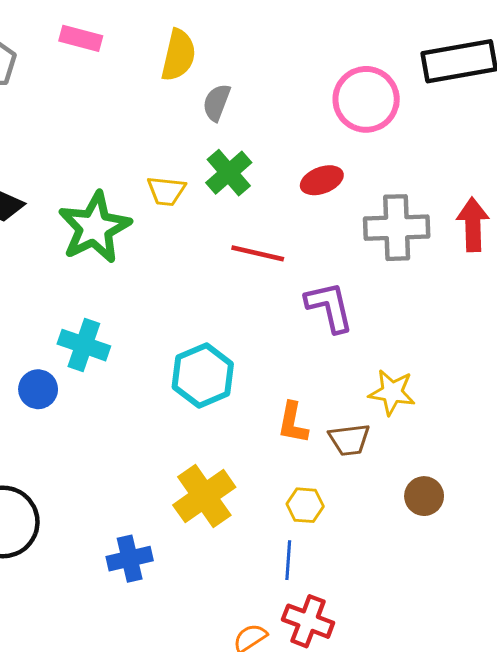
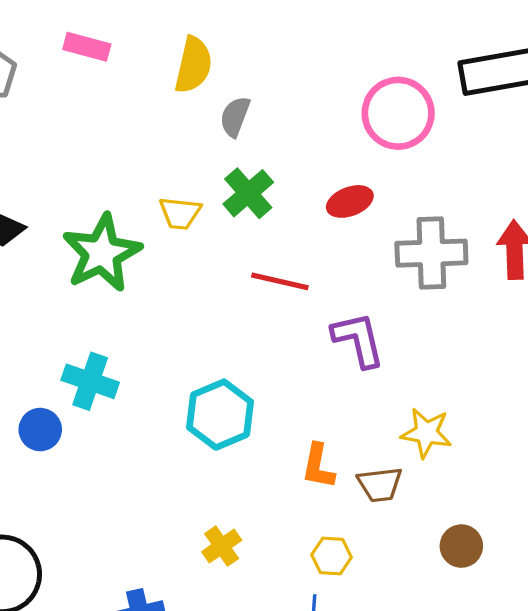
yellow cross: (204, 496) -> (222, 546), size x0.6

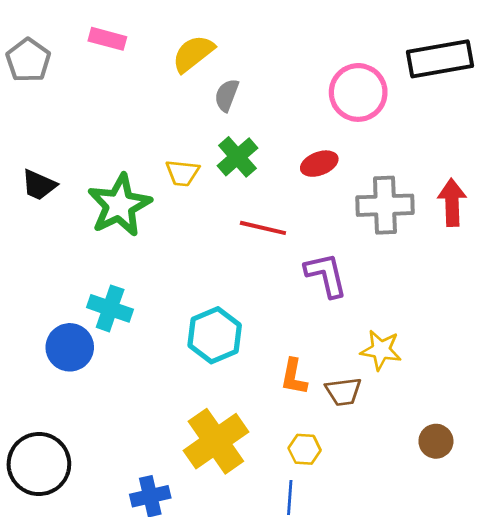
yellow semicircle: (193, 65) -> (193, 54), turned -141
blue circle: (40, 430) -> (70, 347), size x1.4
yellow cross: (222, 546) -> (216, 441), size x2.0
brown circle: (461, 546) -> (436, 441), moved

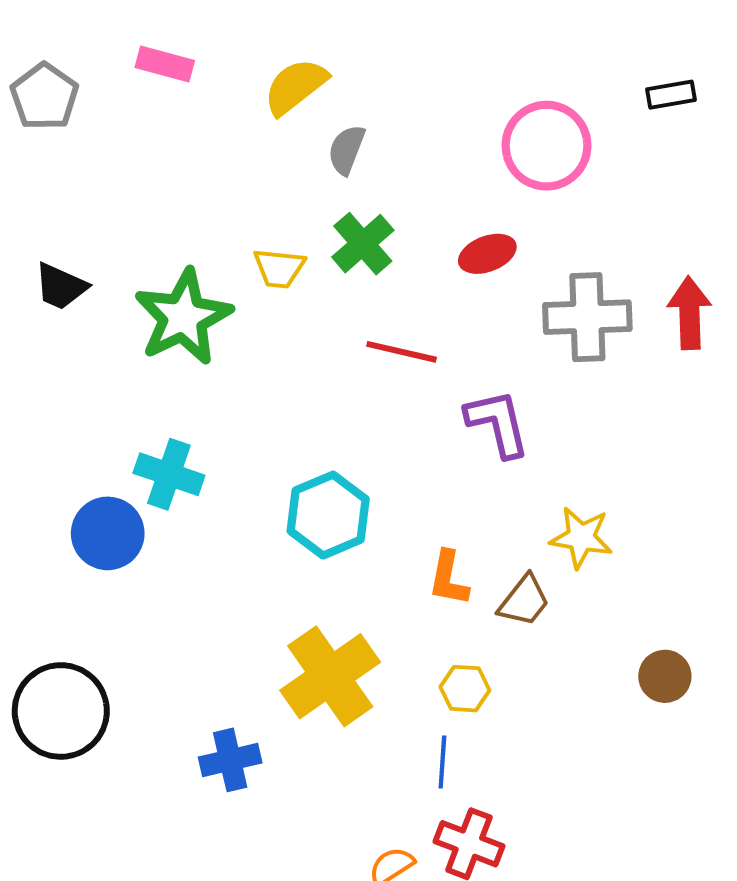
black rectangle: (440, 59) -> (671, 95), size x0.5
brown trapezoid: (343, 392) -> (524, 601), turned -45

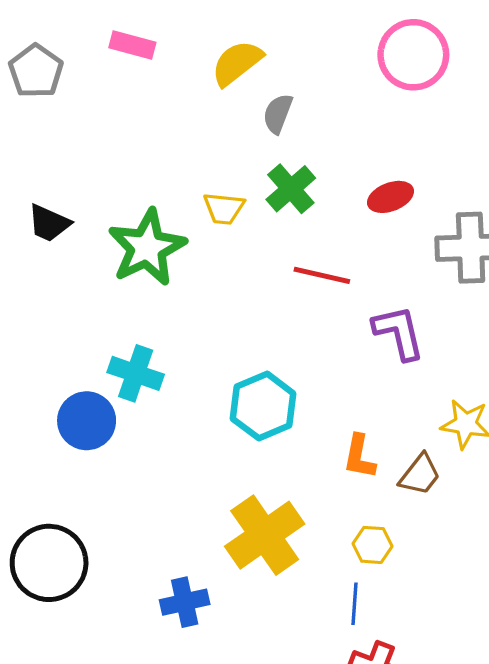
pink circle: (547, 146) -> (413, 55), moved

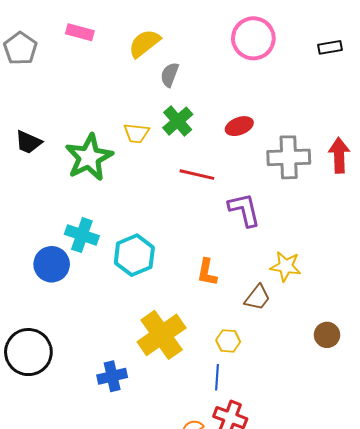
cyan hexagon: (263, 406) -> (134, 255), moved
orange L-shape: (359, 457) -> (207, 272), moved

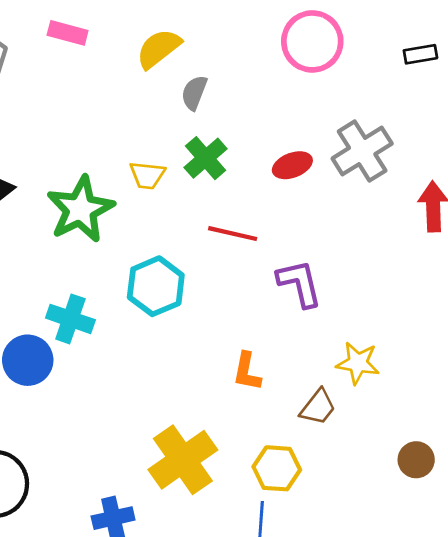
gray cross: (289, 157) -> (362, 151), moved, turned -30
cyan hexagon: (134, 255) -> (156, 286), moved
yellow hexagon: (228, 341) -> (277, 468), size x1.4

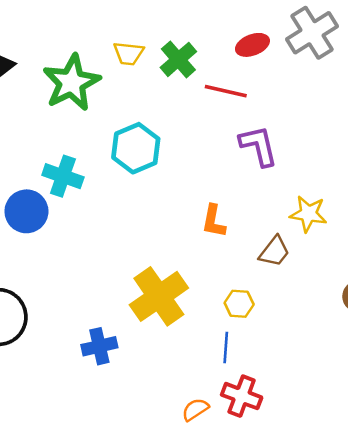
green cross: (206, 158) -> (178, 59), moved
red line: (233, 234) -> (226, 91), moved
yellow hexagon: (277, 468) -> (239, 304), size x0.7

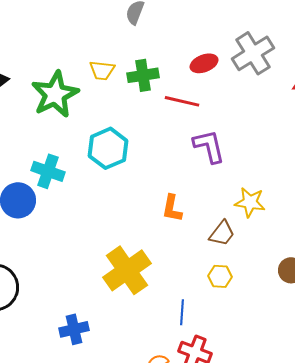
green cross: (178, 59) -> (143, 75), turned 32
yellow hexagon: (239, 304) -> (220, 276), moved
blue cross: (99, 346) -> (74, 329), moved

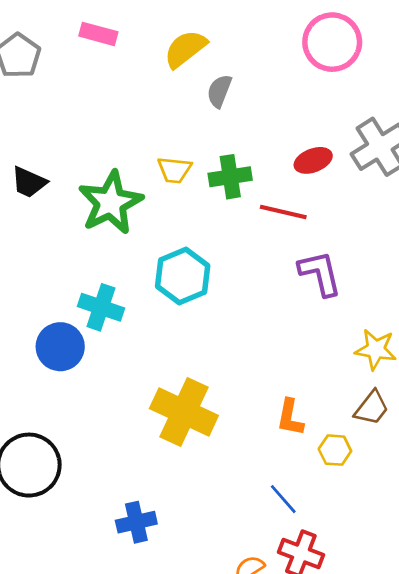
orange L-shape: (172, 208) -> (290, 417), moved
brown trapezoid: (222, 233) -> (372, 408), moved
yellow cross: (127, 270) -> (184, 412), moved, turned -30
blue line: (182, 312) -> (283, 499), turned -45

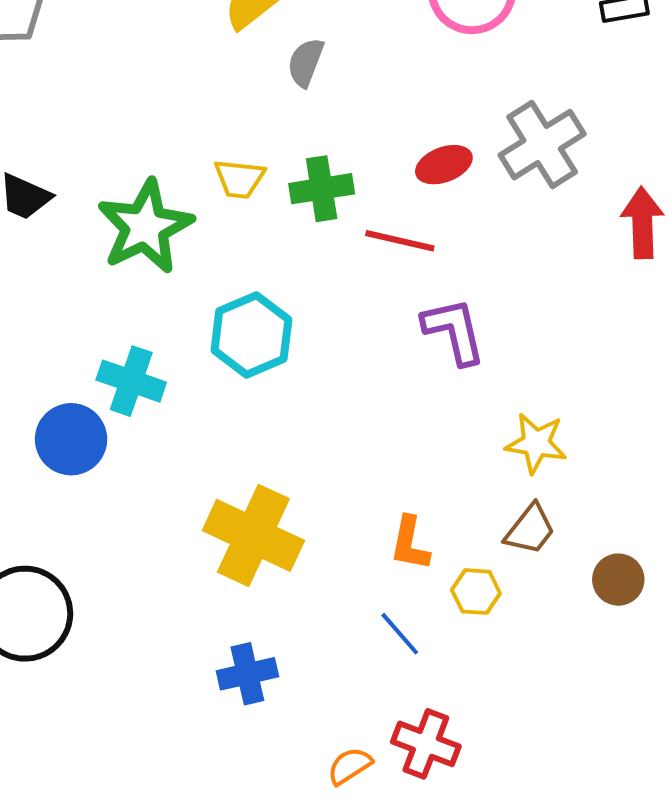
blue line: (283, 499) -> (400, 634), moved
blue cross: (136, 522) -> (247, 674), moved

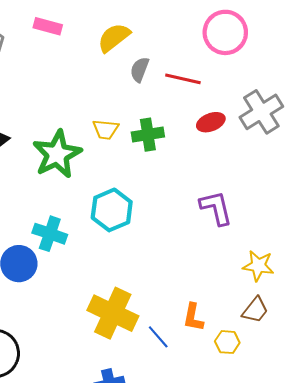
red line: (400, 241) -> (183, 79), moved
blue line: (400, 634) -> (158, 337), moved

